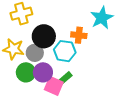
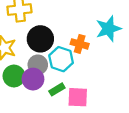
gray circle: (35, 53) -> (38, 65), moved
pink square: (54, 86) -> (78, 97), moved, turned -30

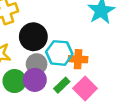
orange cross: (80, 44) -> (78, 59), moved
pink square: (78, 97) -> (85, 88), turned -35

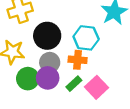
cyan hexagon: (59, 53) -> (86, 38), moved
orange cross: (78, 59) -> (78, 60), moved

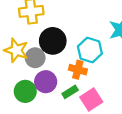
gray circle: (50, 62) -> (35, 58), moved
green circle: (28, 79) -> (25, 91), moved

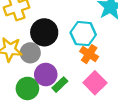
orange cross: (78, 70) -> (89, 54), moved, turned 30
green rectangle: (70, 92) -> (60, 85), moved

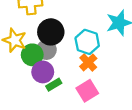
gray circle: (30, 53) -> (46, 50), moved
green circle: (27, 88) -> (32, 55), moved

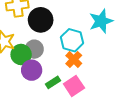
black circle: (51, 32) -> (41, 20), moved
green rectangle: (54, 85) -> (53, 82), moved

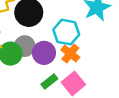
purple circle: (32, 70) -> (44, 53), moved

